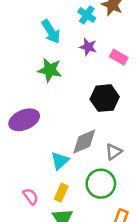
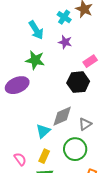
pink rectangle: (119, 57) -> (90, 61), moved, turned -64
purple ellipse: (24, 120) -> (17, 85), moved

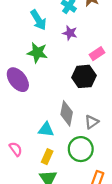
purple ellipse: (17, 85) -> (18, 80), turned 75
gray diamond: (62, 116) -> (67, 113), turned -55
cyan triangle: (43, 131) -> (46, 130), turned 49
pink semicircle: (20, 159) -> (16, 149), moved

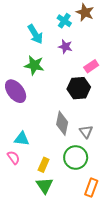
gray triangle: (92, 122) -> (86, 132), turned -32
cyan triangle: (46, 130) -> (22, 139), moved

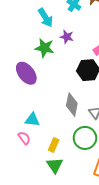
purple star: (65, 47) -> (67, 37), moved

